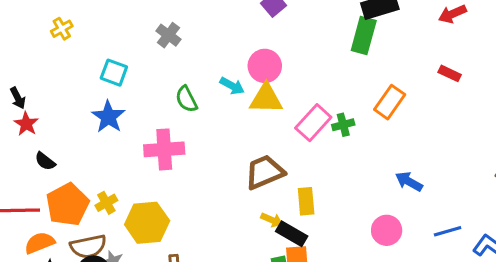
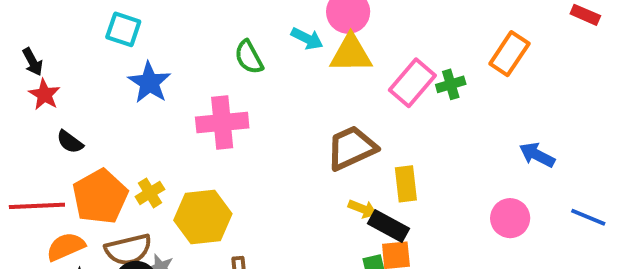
cyan square: (114, 73) -> (123, 29), moved
blue line: (448, 231) -> (588, 217), turned 40

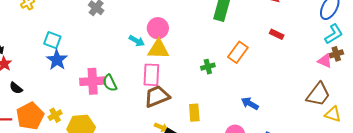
cyan square: (123, 29) -> (52, 40), moved
green semicircle: (249, 57) -> (110, 83), moved
pink rectangle: (412, 83) -> (151, 75), moved, turned -40
yellow rectangle: (406, 184) -> (194, 113), moved

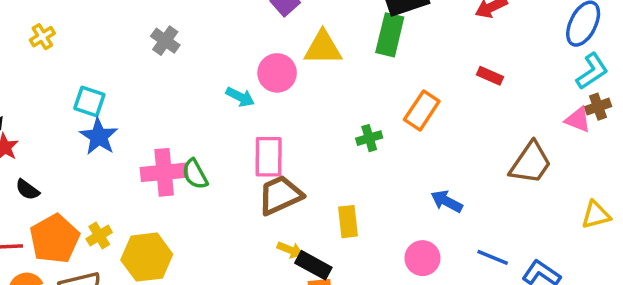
yellow triangle: (158, 49) -> (323, 48), moved
brown trapezoid: (318, 94) -> (531, 163), moved
yellow triangle: (333, 114) -> (596, 215), turned -30

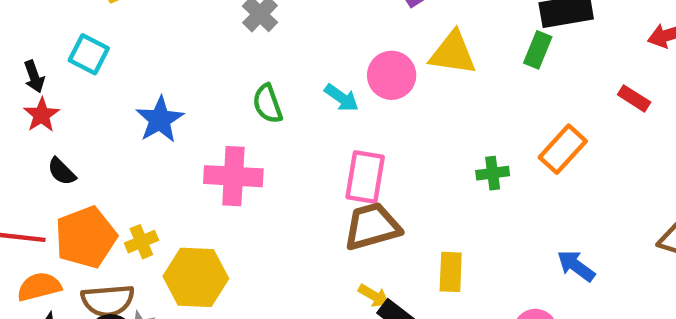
green rectangle: (390, 35) -> (538, 50), size x0.7
red rectangle: (490, 76) -> (634, 98), moved
cyan square: (89, 102) -> (89, 54), moved
green semicircle: (195, 174) -> (268, 104), moved

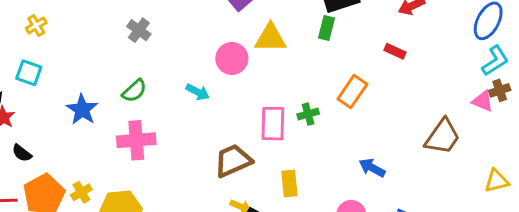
cyan arrow: (342, 98) -> (198, 92), moved
green semicircle: (268, 104) -> (134, 91), moved, turned -105
pink rectangle: (365, 177) -> (273, 124), moved

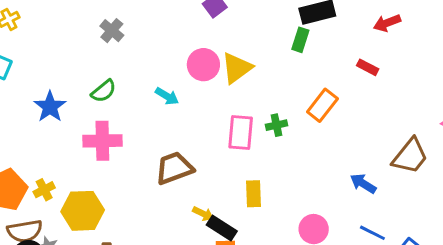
yellow triangle: (270, 38) -> (237, 68), moved, turned -40
brown trapezoid: (233, 161) -> (174, 168), moved
blue arrow: (372, 168) -> (363, 183), moved

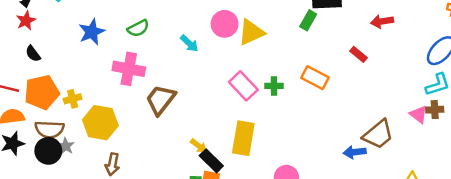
orange rectangle: (322, 105) -> (315, 78), turned 68
pink rectangle: (241, 132) -> (243, 86), turned -60
brown trapezoid: (174, 168) -> (160, 100), moved, turned -44
blue arrow: (363, 183) -> (355, 152), moved, turned -50
yellow rectangle: (254, 194) -> (243, 138), size x1.5

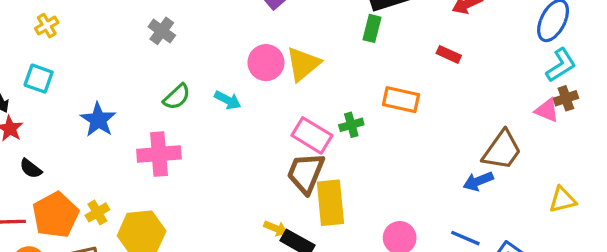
green semicircle: (138, 28) -> (177, 97), moved
brown trapezoid: (160, 100) -> (306, 173), moved

